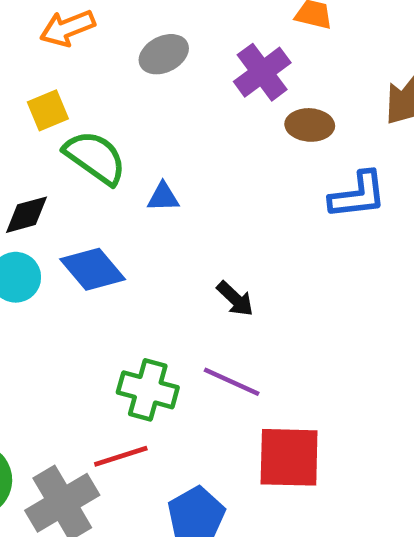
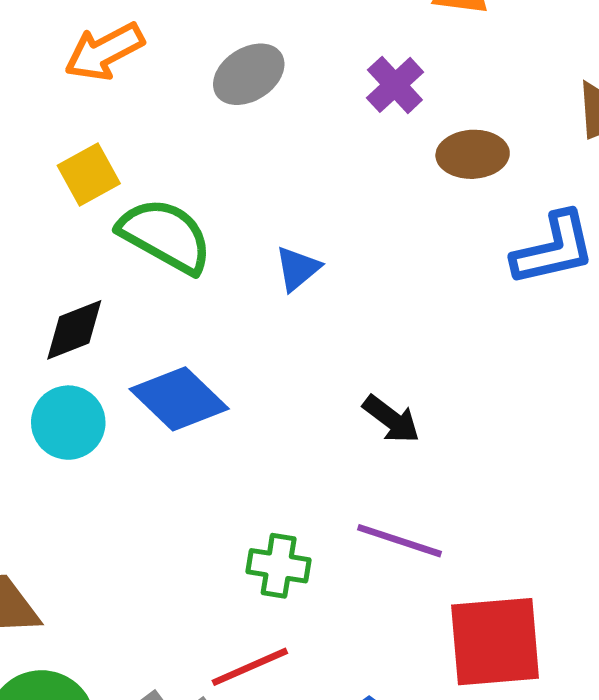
purple cross: (262, 72) -> (395, 85), size x0.7
blue triangle: (163, 197) -> (297, 269), moved, turned -32
green cross: (148, 390) -> (279, 566), size x0.7

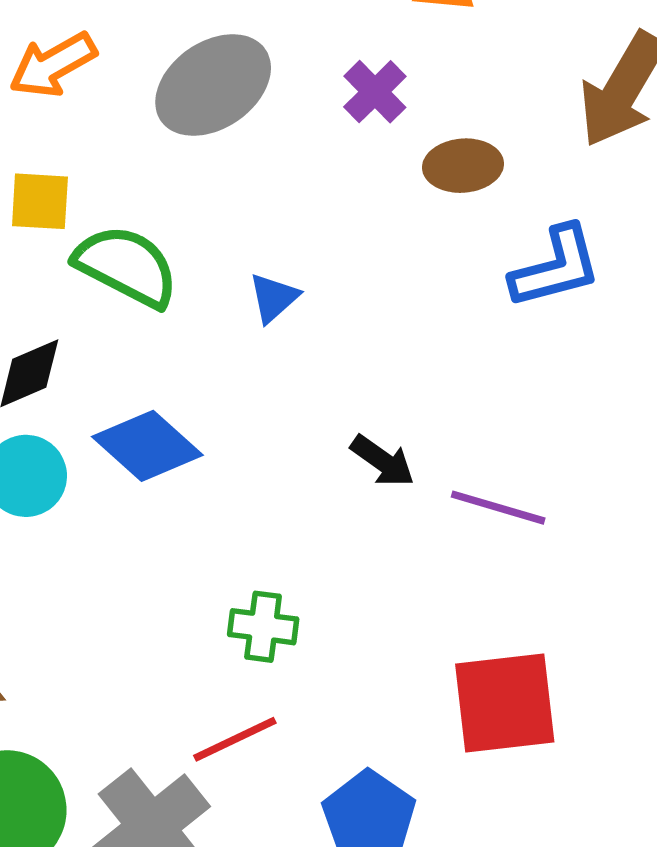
gray ellipse: (249, 74) -> (213, 85), size x1.5
yellow square: (89, 175) -> (40, 201), turned 34
purple line: (399, 541) -> (498, 508), moved

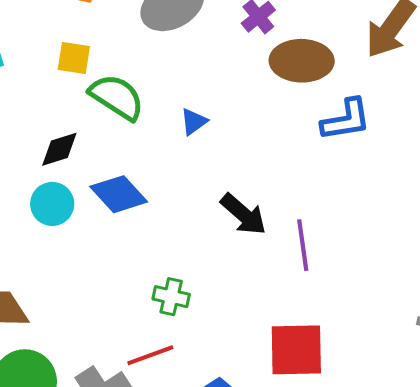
brown ellipse: (463, 166) -> (302, 61), size x1.5
black arrow: (383, 461) -> (243, 214), size x1.4
purple line: (498, 508) -> (303, 245), turned 60

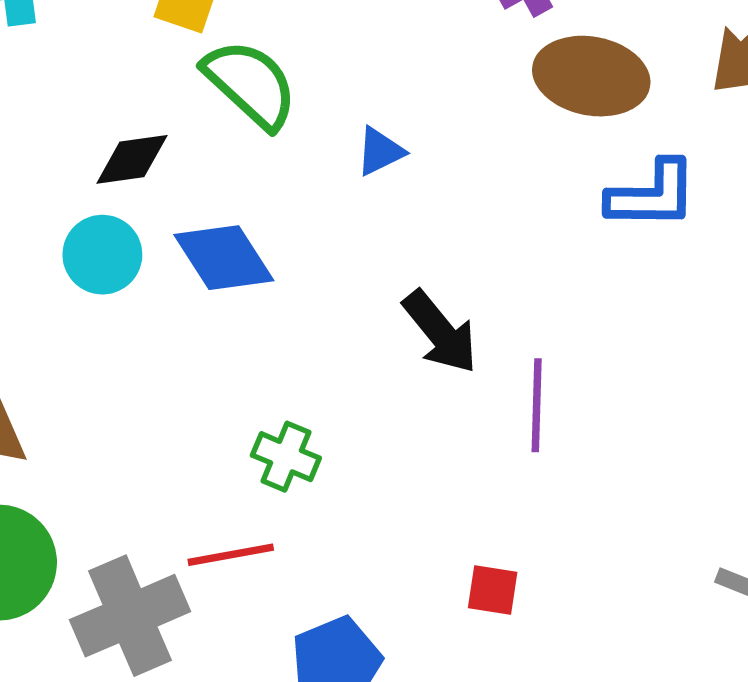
red square: (296, 350) -> (493, 590), size x0.5

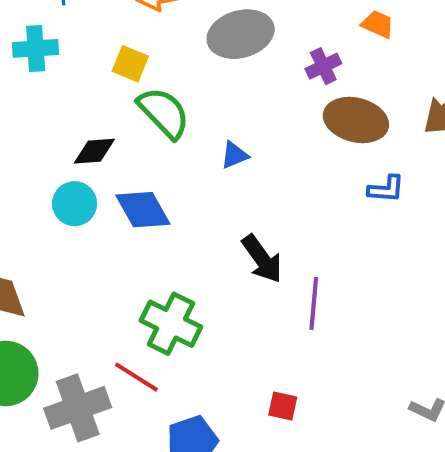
blue L-shape: (652, 195) -> (386, 189), size x0.7
green cross: (286, 457) -> (171, 324), size x1.6
red line: (231, 555) -> (136, 377), turned 39

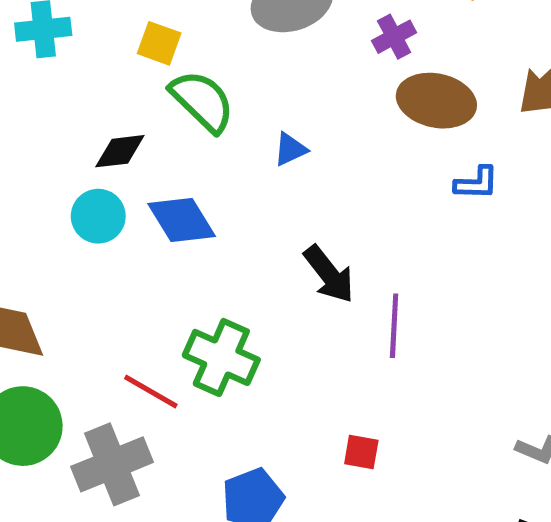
red line: (136, 377) -> (151, 391), moved

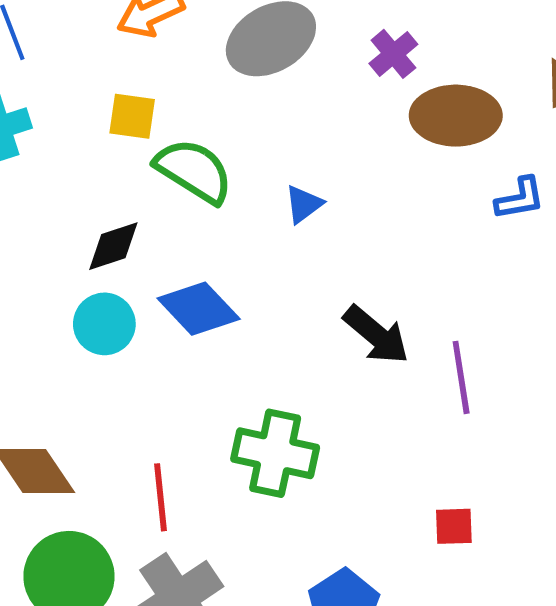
red line: (151, 391) -> (161, 497), moved, turned 66

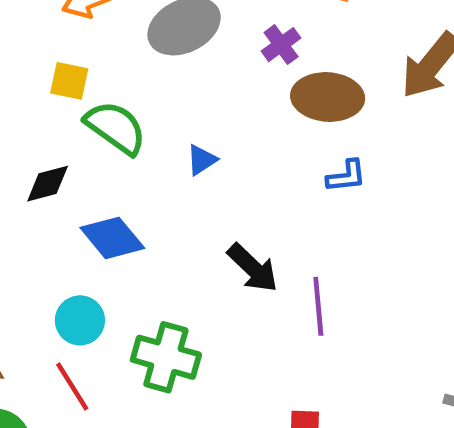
blue L-shape: (520, 198) -> (346, 176), moved
cyan circle: (104, 324) -> (80, 320), moved
red line: (161, 497) -> (72, 386), turned -30

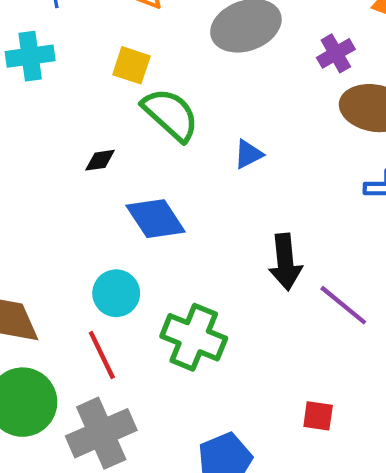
black diamond: (48, 184) -> (100, 160), size x0.7
black arrow: (253, 268) -> (285, 262), turned 34
purple line: (318, 306) -> (343, 305), turned -52

